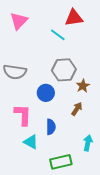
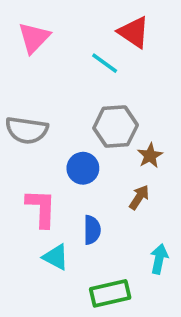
red triangle: (74, 18) -> (134, 32), turned 42

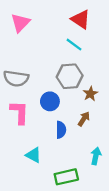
cyan line: (105, 63) -> (74, 45), moved
pink L-shape: (41, 208) -> (19, 112), moved
blue semicircle: (92, 230) -> (61, 130), moved

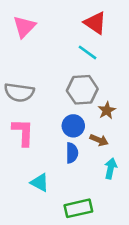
blue circle: (50, 101) -> (73, 126), moved
brown arrow: (84, 119) -> (99, 140), turned 80
cyan arrow: (96, 156) -> (111, 168), moved

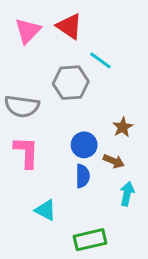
red triangle: (95, 23) -> (69, 26), moved
gray hexagon: (82, 90) -> (71, 83), moved

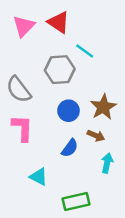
gray semicircle: (22, 106) -> (19, 90), turned 44
brown star: (123, 127) -> (103, 107), size x1.5
blue circle: (84, 145) -> (68, 111), moved
blue semicircle: (83, 176) -> (70, 148), turned 36

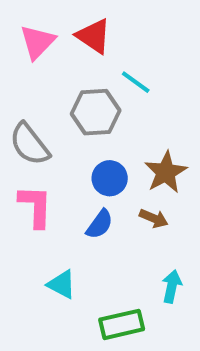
blue semicircle: (70, 148) -> (100, 224), moved
cyan arrow: (107, 163) -> (172, 286), moved

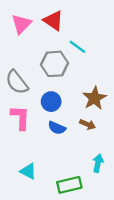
blue circle: (110, 178) -> (51, 102), moved
blue semicircle: (100, 224) -> (57, 128), turned 78
cyan triangle: (62, 284) -> (28, 171), moved

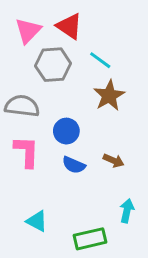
gray hexagon: (55, 64) -> (53, 65), moved
gray semicircle: (17, 82) -> (22, 106), turned 135
brown star: (94, 98) -> (109, 96), moved

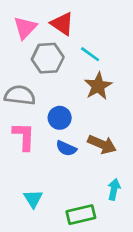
brown arrow: (114, 161) -> (102, 144), size x1.5
cyan triangle: (37, 221) -> (33, 199), turned 30

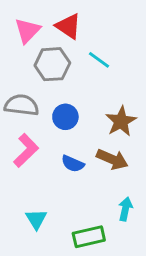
brown star: (98, 86) -> (121, 121), moved
blue circle: (60, 118) -> (65, 117), moved
pink L-shape: (24, 136) -> (26, 150), turned 44

